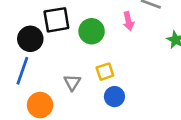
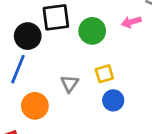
pink arrow: (128, 21) -> (131, 22), turned 84

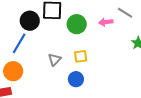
blue circle: (113, 100) -> (76, 79), moved
orange circle: (35, 106) -> (13, 71), moved

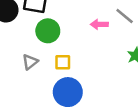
green circle: (77, 24) -> (48, 31), moved
blue circle: (76, 79) -> (68, 92), moved, size x1.5

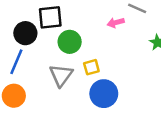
gray triangle: (30, 62) -> (61, 75), size x1.5

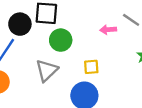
yellow square: (91, 67) -> (91, 67), moved

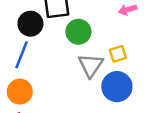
gray triangle: (47, 70) -> (91, 65), moved

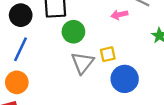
black circle: (30, 24) -> (21, 15), moved
blue circle: (117, 87) -> (125, 79), moved

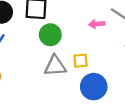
gray triangle: (82, 63) -> (55, 66), turned 40

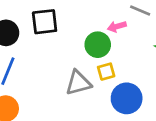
green circle: (50, 35) -> (98, 45), moved

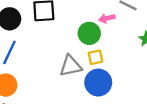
blue circle: (127, 98) -> (98, 83), moved

